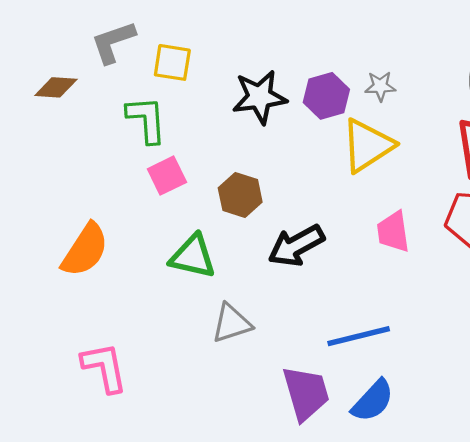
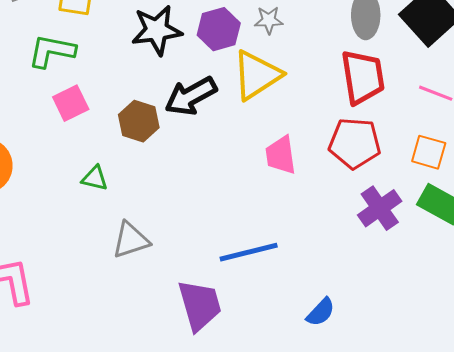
green L-shape: (146, 120) -> (52, 51), turned -75
black arrow: (296, 246) -> (191, 96), moved
green triangle: (193, 256) -> (95, 178), size x0.6
blue semicircle: (373, 401) -> (321, 312), moved, size x0.7

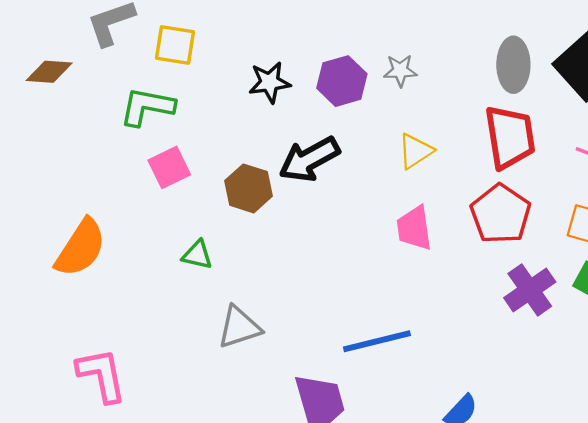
black star: (157, 30) -> (270, 82), size x0.7
yellow triangle: (257, 75) -> (415, 151), moved, size x0.6
red pentagon: (355, 143) -> (501, 214), turned 30

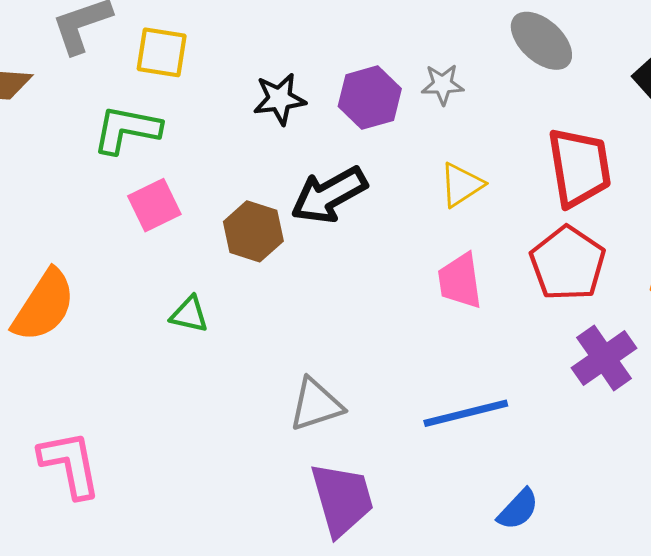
gray ellipse: (513, 65) -> (541, 41), moved, turned -48
gray triangle: (239, 327) -> (316, 405), moved
blue line: (377, 341) -> (466, 413), moved

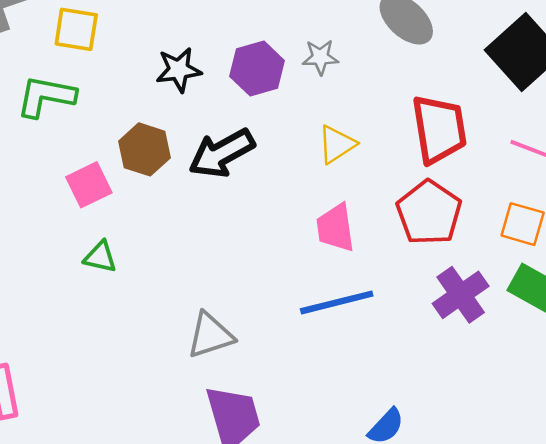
pink square: (154, 205) -> (89, 185), moved
brown hexagon: (253, 231) -> (145, 149), moved
blue line: (466, 413) -> (337, 302), moved

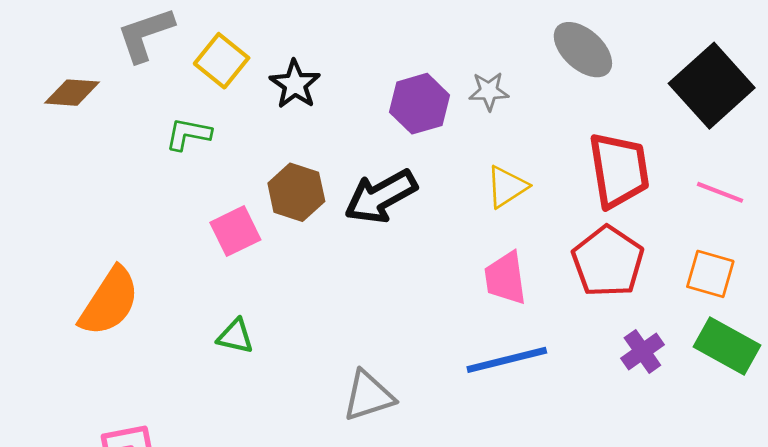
yellow square: (76, 29) -> (222, 61), turned 30
black star: (179, 70) -> (295, 84), moved, turned -30
green L-shape: (46, 96) -> (188, 134), size x0.7
green triangle: (100, 257) -> (235, 336), moved
purple cross: (461, 295) -> (642, 352), size x0.7

